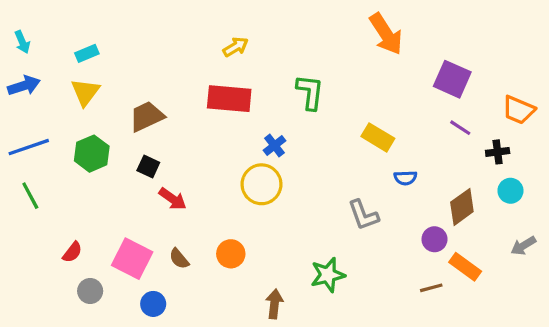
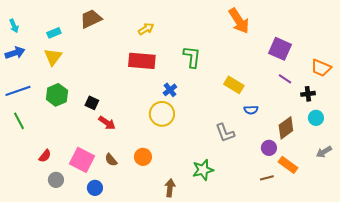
brown trapezoid: (147, 116) -> (91, 19), moved

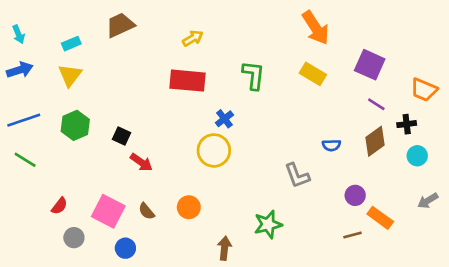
yellow rectangle: (234, 85) -> (313, 74), moved
green line: (19, 121) -> (25, 160), turned -30
brown diamond: (286, 128) -> (375, 141), moved

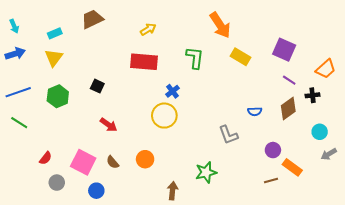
orange arrow: (316, 28) -> (220, 25), moved
orange trapezoid: (424, 90) -> (326, 69), turned -65
black square: (121, 136) -> (97, 86), moved
cyan circle: (417, 156) -> (320, 132), moved

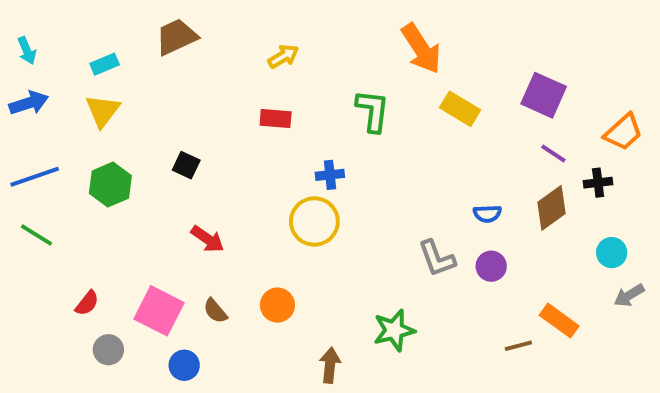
red rectangle: (144, 62) -> (276, 119), size x0.6
blue cross: (172, 91) -> (330, 175), turned 32
purple circle: (273, 150) -> (491, 266), moved

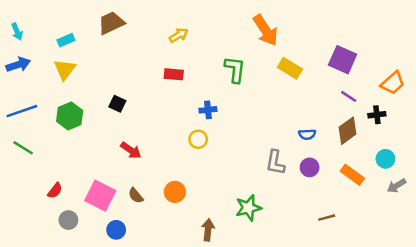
yellow circle: (314, 221) -> (198, 139), size x0.6
gray L-shape: (437, 258) -> (275, 162), turned 30
orange rectangle: (559, 321) -> (352, 175), moved

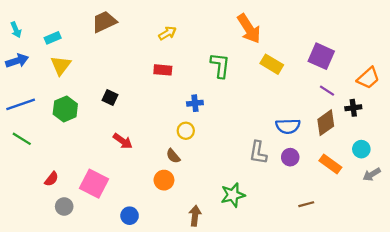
cyan rectangle: (66, 40) -> (53, 38), moved
blue semicircle: (307, 134) -> (288, 126), size x1.5
brown semicircle: (136, 196) -> (173, 156), moved
blue circle: (116, 230) -> (130, 216), moved

